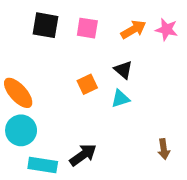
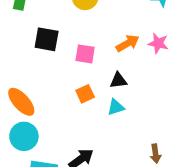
pink square: (87, 28) -> (85, 54), moved
black triangle: (123, 70) -> (118, 81), turned -48

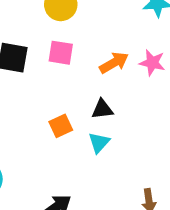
pink square: (85, 54) -> (61, 53), moved
cyan triangle: (116, 107) -> (99, 143), turned -30

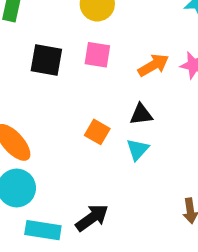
orange square: (61, 126) -> (97, 132), turned -35

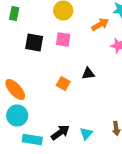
orange arrow: (153, 65) -> (100, 24), moved
cyan triangle: (138, 149) -> (86, 134), moved

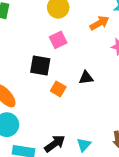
pink square: (63, 40) -> (58, 40), turned -35
black square: (34, 42) -> (40, 65), moved

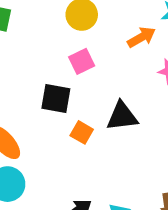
black triangle: (86, 78) -> (122, 116), size x1.5

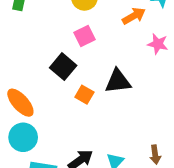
black square: (56, 99) -> (63, 67), turned 30

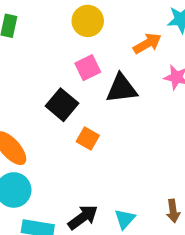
black triangle: (118, 81) -> (122, 89), moved

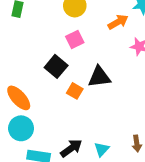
black triangle: (122, 89) -> (99, 77), moved

